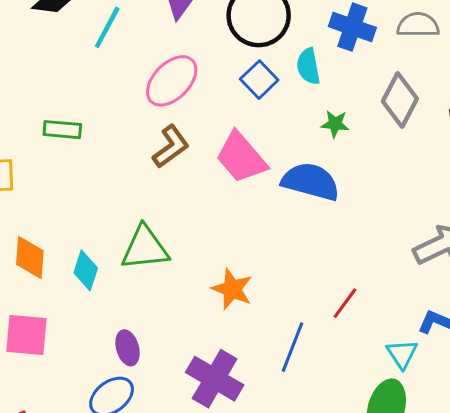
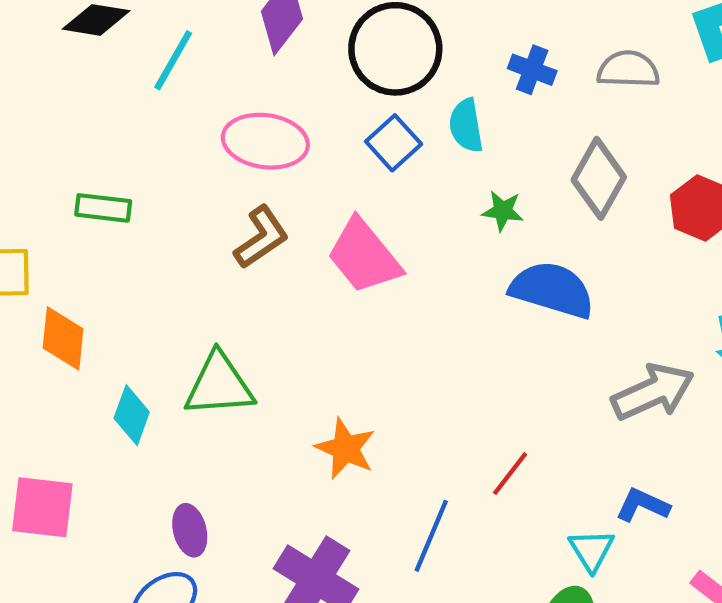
blue cross: (352, 27) -> (532, 70), size x0.7
pink ellipse: (172, 81) -> (265, 141), turned 52
blue semicircle: (311, 182) -> (552, 290), moved
orange diamond: (30, 258) -> (63, 338), moved

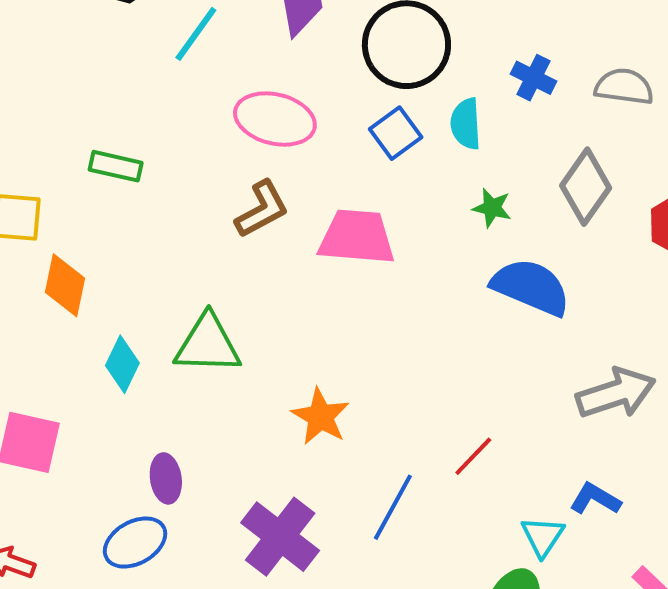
pink trapezoid: (364, 256) -> (357, 237), turned 128

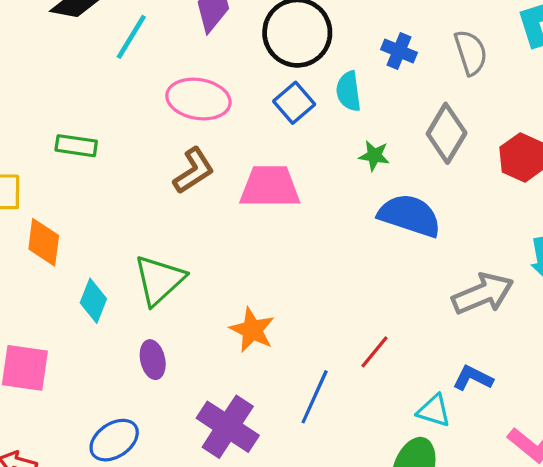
gray semicircle: (624, 87) -> (471, 53), turned 69
green triangle: (208, 344) -> (159, 280), turned -40
purple ellipse: (166, 478) -> (153, 360), moved
cyan triangle: (543, 536) -> (434, 411), turned -42

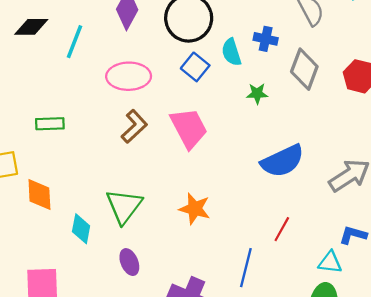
blue cross: (399, 51) -> (266, 39), moved
pink trapezoid: (270, 187) -> (189, 128), turned 72
blue semicircle: (410, 215) -> (282, 161), moved, turned 147
orange star: (252, 330) -> (195, 209), moved

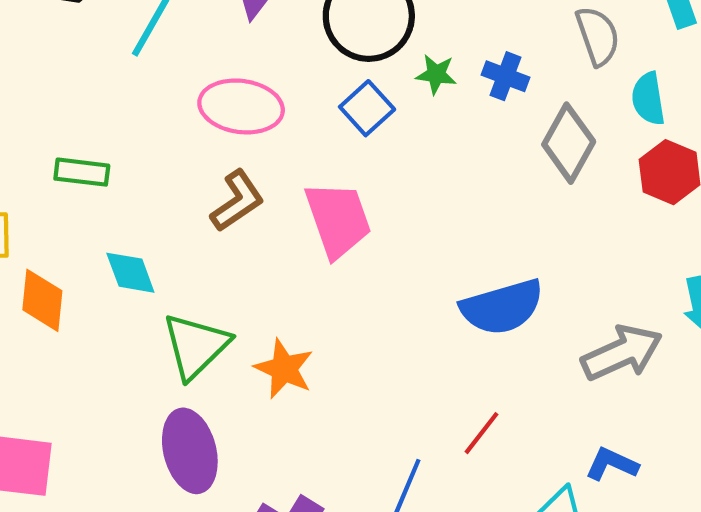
cyan semicircle: (231, 52) -> (648, 99), moved
green star: (257, 94) -> (436, 74), moved
orange star: (195, 209) -> (284, 369), moved
cyan diamond: (81, 229) -> (130, 273), moved, turned -40
purple ellipse: (129, 262) -> (190, 451), size x1.6

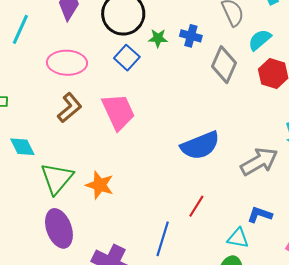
cyan semicircle: (648, 99) -> (260, 40), turned 65

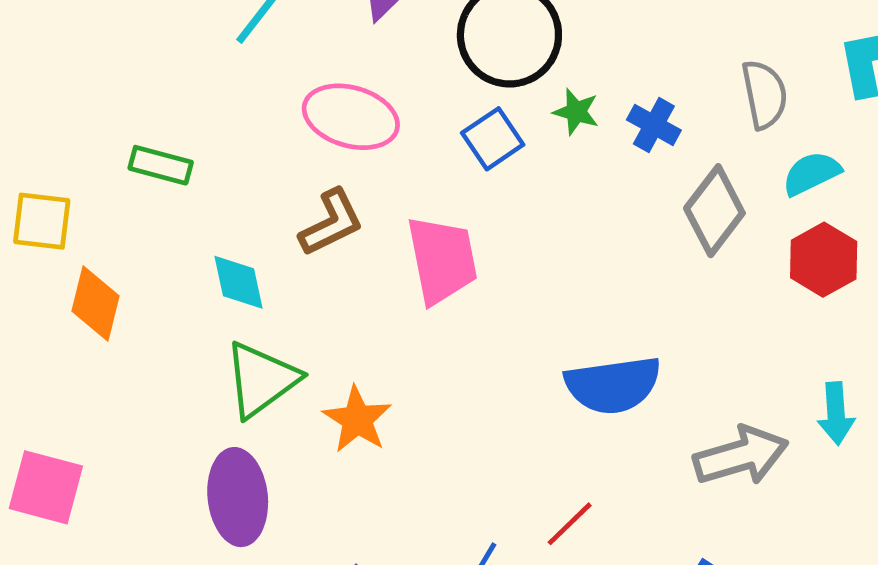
cyan diamond: (22, 147) -> (239, 282), moved

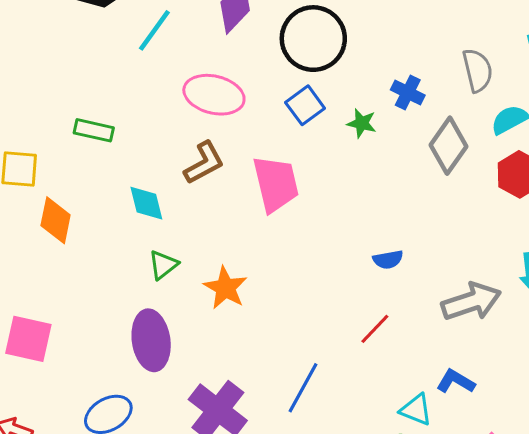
green star: (576, 112) -> (362, 123), moved
green triangle: (261, 380) -> (163, 265), size x0.6
blue semicircle: (613, 385) -> (388, 260), size x0.5
red line: (570, 524) -> (375, 329), moved

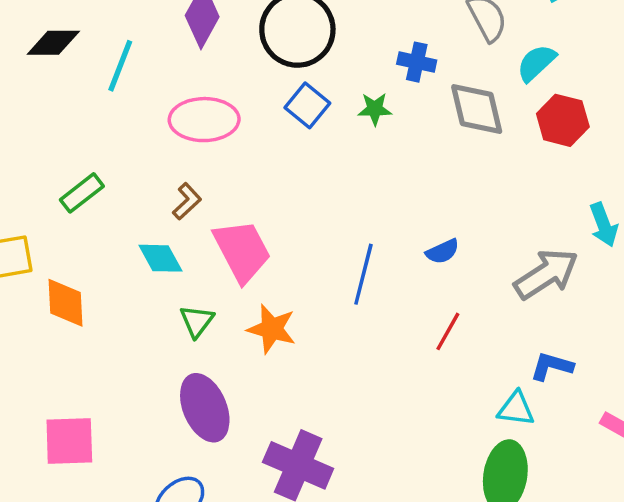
green rectangle: (94, 130) -> (82, 193), turned -36
gray diamond: (448, 146) -> (477, 109), turned -34
brown L-shape: (204, 163) -> (187, 201), moved, size x0.7
pink trapezoid: (276, 184) -> (242, 251), moved
blue line: (303, 388) -> (363, 274), moved

